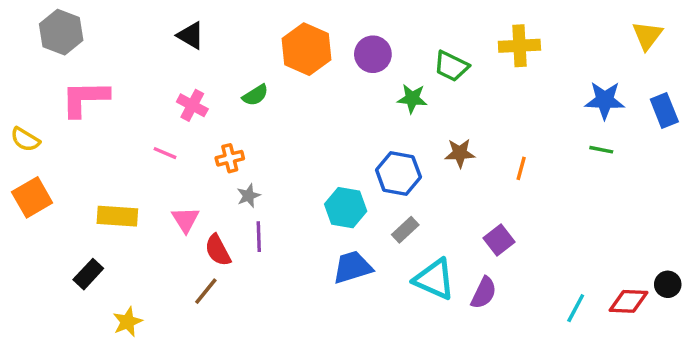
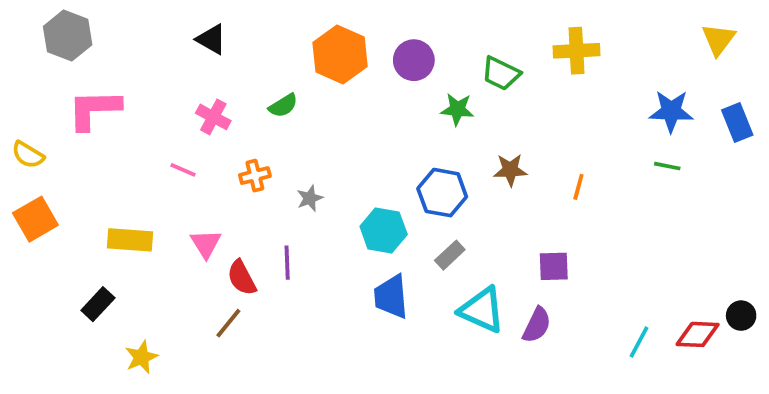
gray star: (249, 196) -> (310, 198), moved
purple square: (499, 240) -> (554, 266), turned 36
blue trapezoid: (352, 267) -> (391, 297), turned -78

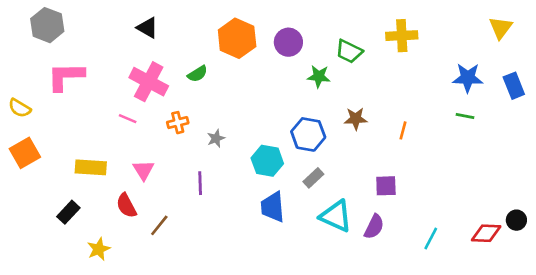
pink cross: (213, 117) -> (149, 82), size x1.6
red semicircle: (242, 278) -> (126, 206), moved
cyan line: (639, 342) -> (431, 239), moved

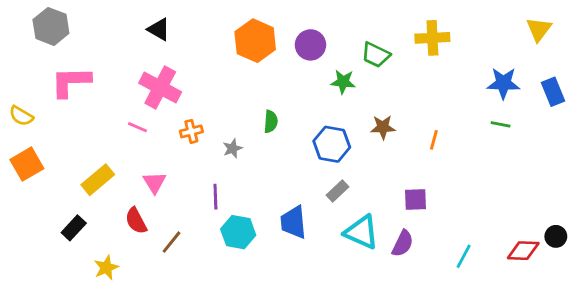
green semicircle: (197, 74) -> (271, 122), moved, turned -54
cyan hexagon: (267, 161) -> (238, 232), moved
yellow rectangle: (91, 167) -> (98, 180), turned -44

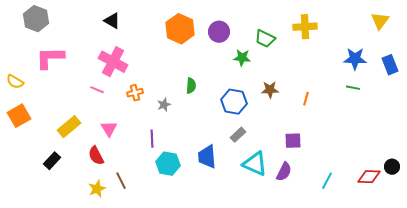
brown line: (171, 242) -> (121, 181), moved, turned -66
yellow star: (106, 268) -> (97, 189), moved

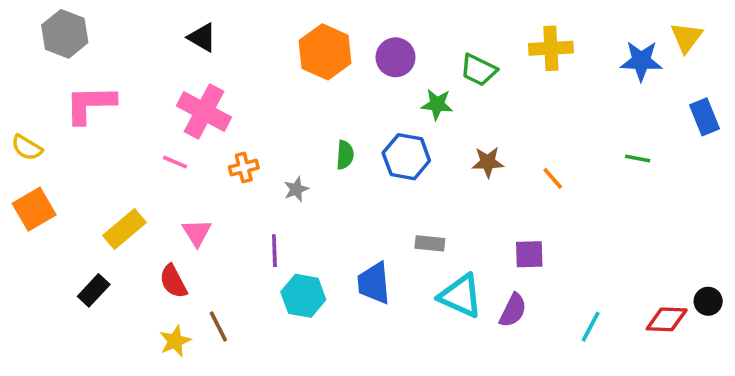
blue star: (355, 59) -> (641, 61), moved
orange line: (306, 99) -> (553, 178), turned -56
blue hexagon: (234, 102) -> (406, 157), moved
gray rectangle: (238, 135) -> (430, 243), turned 49

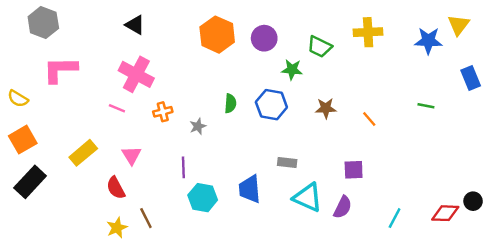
black rectangle: (94, 290) -> (30, 182), moved, size x1.5

